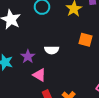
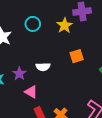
orange square: (86, 40) -> (77, 56), turned -32

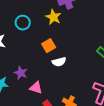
orange square: (77, 56) -> (49, 46), moved
white semicircle: (43, 67) -> (59, 62), moved

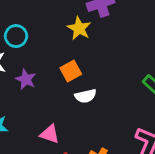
cyan circle: (23, 23) -> (16, 36), moved
purple star: (21, 73) -> (26, 79), moved

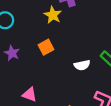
white semicircle: (86, 96) -> (82, 65), moved

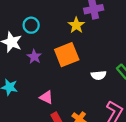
orange square: (46, 47) -> (67, 55), size x1.6

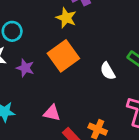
white semicircle: (99, 75) -> (108, 71), turned 80

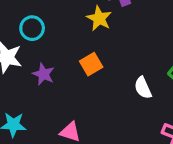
orange square: (63, 56) -> (91, 64), size x0.6

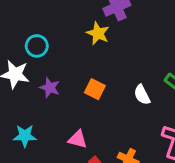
orange square: (91, 64) -> (95, 89), moved, turned -30

